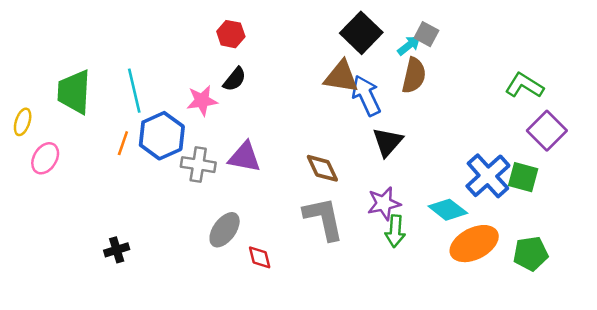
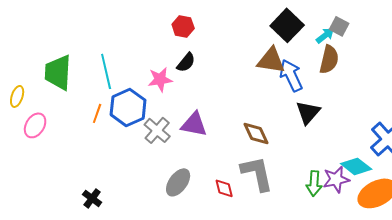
gray cross: (198, 165) -> (157, 130), turned 32
purple star: (384, 203) -> (336, 179), moved
black cross: (117, 250) -> (92, 198), turned -36
red diamond: (260, 257) -> (224, 188), moved

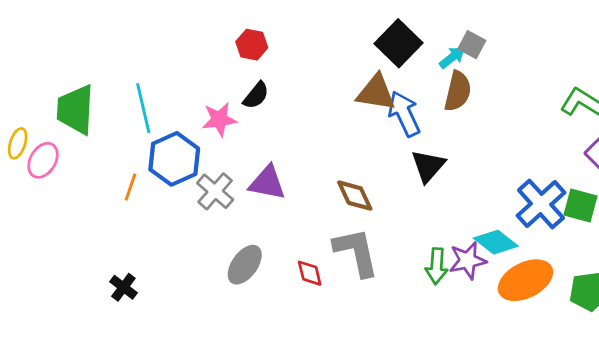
orange line: (97, 113) -> (130, 187), moved
pink ellipse: (35, 125) -> (43, 160), moved

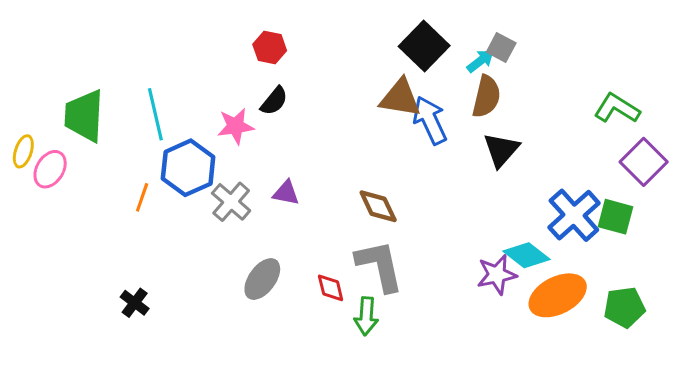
black triangle: (428, 166) -> (501, 150), moved
purple triangle: (267, 183) -> (286, 193), size x0.7
green arrow: (437, 266) -> (366, 316), moved

